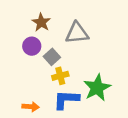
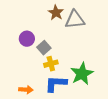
brown star: (41, 22) -> (56, 13), moved
gray triangle: (77, 33) -> (75, 20), moved

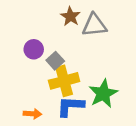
yellow cross: (51, 64) -> (64, 81), size x1.6

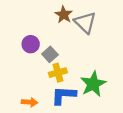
gray triangle: (94, 25) -> (85, 23), turned 50
yellow cross: (64, 81) -> (58, 73), size x0.7

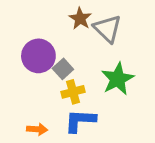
purple circle: (31, 44) -> (38, 56), size x1.5
green star: (93, 84) -> (118, 79), moved

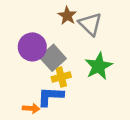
gray square: (63, 69) -> (53, 58), size x1.5
blue L-shape: (80, 121) -> (50, 96), moved

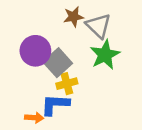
brown star: (67, 16) -> (73, 17), turned 30
green star: (99, 66) -> (105, 55), moved

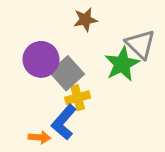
gray triangle: (98, 26) -> (140, 44), moved
blue L-shape: (55, 105) -> (64, 122), turned -52

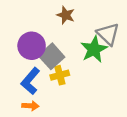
brown star: (85, 20) -> (66, 15), turned 30
blue L-shape: (64, 122) -> (30, 81), moved

